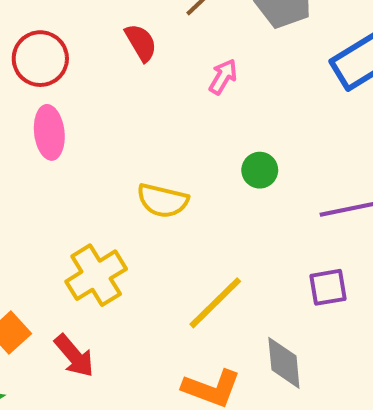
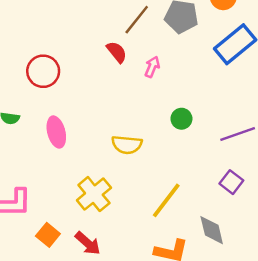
red semicircle: (141, 43) -> (117, 52), moved
pink ellipse: (49, 132) -> (56, 132), moved
purple square: (328, 287) -> (231, 182), turned -35

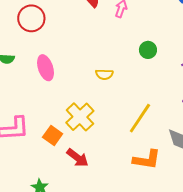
yellow semicircle: (127, 145) -> (104, 74), size x0.7
orange square: (48, 235) -> (53, 135), moved

